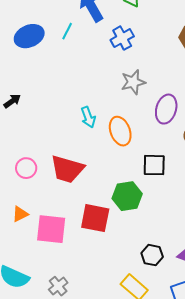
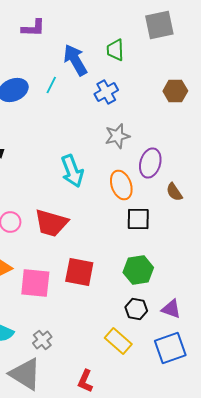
cyan arrow: (88, 117) -> (72, 171), size x1.5
orange ellipse: (120, 131) -> (121, 185), moved
green hexagon: (127, 196) -> (138, 270), moved

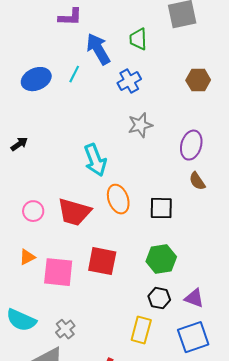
purple L-shape: (33, 28) -> (70, 17), moved
purple ellipse: (150, 163) -> (191, 145), moved
orange ellipse: (121, 185) -> (118, 199), moved
yellow rectangle: (118, 341) -> (141, 330), turned 64

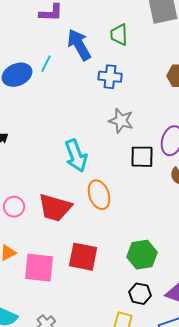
cyan line: (74, 74) -> (46, 64), moved
blue cross: (129, 81) -> (110, 77), turned 35
gray star: (140, 125) -> (121, 121), turned 30
black square: (161, 208) -> (142, 157), moved

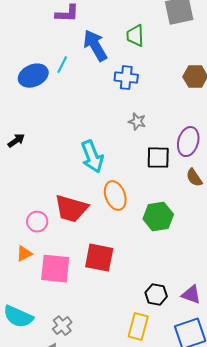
gray star: (121, 121) -> (137, 122), size x0.7
pink circle: (14, 207) -> (37, 222), moved
green hexagon: (142, 255) -> (158, 217), moved

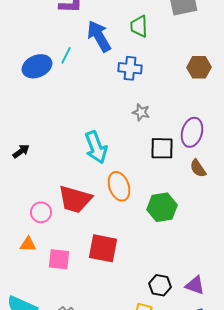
black arrow: (16, 141) -> (21, 151), moved
orange triangle: (24, 254) -> (28, 244), turned 30
pink square: (55, 269) -> (59, 259), size x0.7

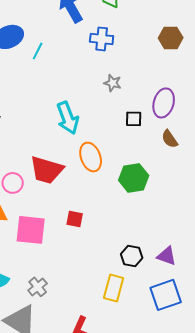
cyan line: (66, 55) -> (38, 51), moved
black square: (162, 148) -> (134, 119), size x0.7
red square: (103, 248) -> (75, 219), size x0.6
pink square: (59, 259) -> (31, 230), size x1.4

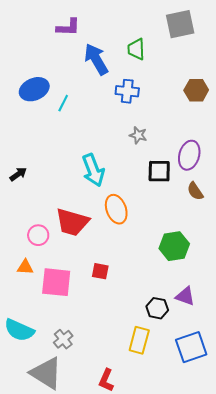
black square: (134, 119) -> (159, 171), size x1.4
green hexagon: (134, 178) -> (174, 246), moved
purple triangle: (167, 256) -> (185, 296), moved

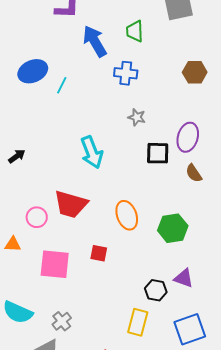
orange ellipse: (116, 209) -> (127, 215), moved
orange triangle: (25, 267) -> (13, 244), moved

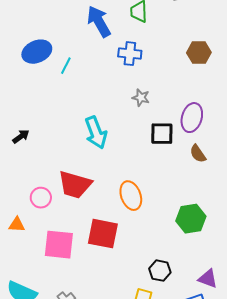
green hexagon: (173, 228) -> (191, 219), moved
red square: (99, 253) -> (103, 234), size x1.8
purple triangle: (184, 278) -> (208, 279), moved

